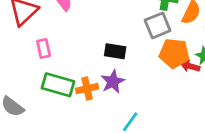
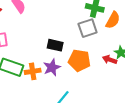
orange pentagon: (174, 53) -> (79, 60), moved

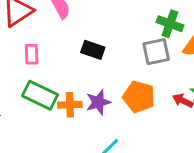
black rectangle: (55, 45) -> (93, 50), moved

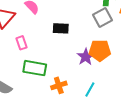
purple star: (98, 102) -> (86, 57), moved
orange cross: (70, 105) -> (59, 85), moved

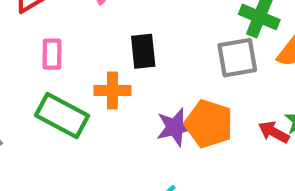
black rectangle: (61, 28) -> (143, 51), turned 63
orange cross: (59, 85) -> (112, 90), moved

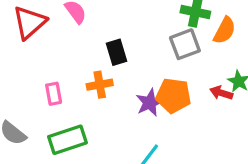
pink rectangle: (52, 54) -> (54, 94), moved
green rectangle: (62, 115) -> (67, 140), moved, turned -36

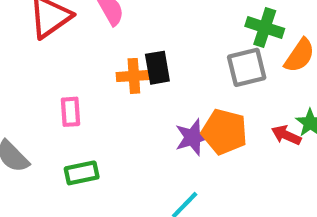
orange cross: (100, 85) -> (134, 76), moved
green rectangle: (67, 140) -> (82, 173), size x0.7

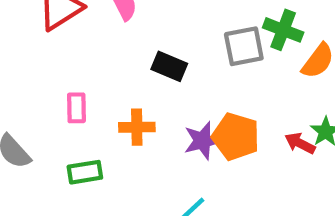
gray square: (247, 67) -> (244, 46), moved
black rectangle: (157, 68) -> (169, 66), turned -60
orange cross: (134, 76) -> (137, 127), moved

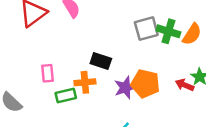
green cross: (283, 30) -> (168, 31), moved
black rectangle: (169, 66) -> (101, 61), moved
green rectangle: (85, 172) -> (66, 95), moved

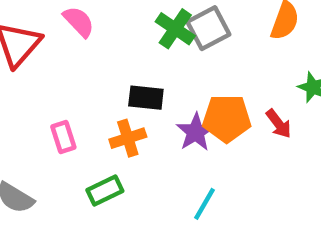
green cross: (168, 31) -> (175, 29), moved, turned 30
red arrow: (185, 85) -> (279, 124), moved, turned -138
green rectangle: (66, 95) -> (105, 190), moved

